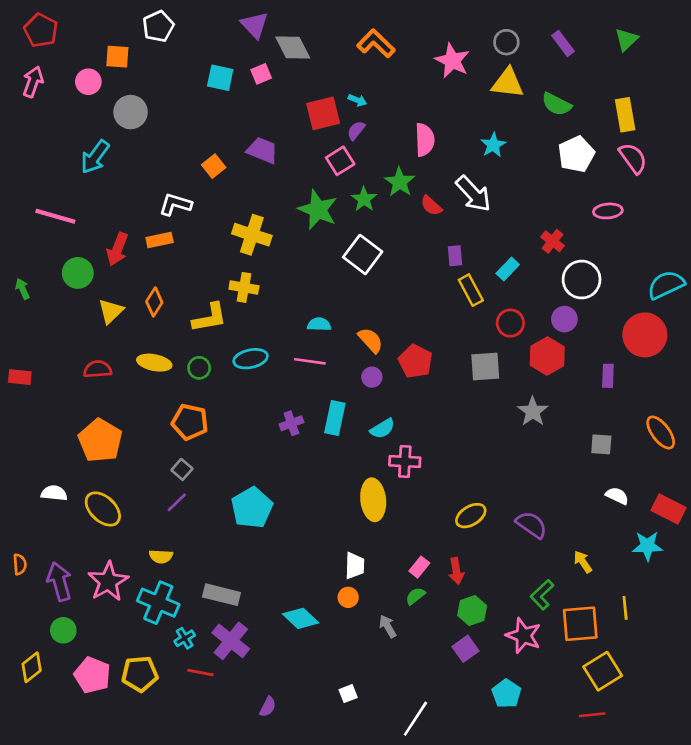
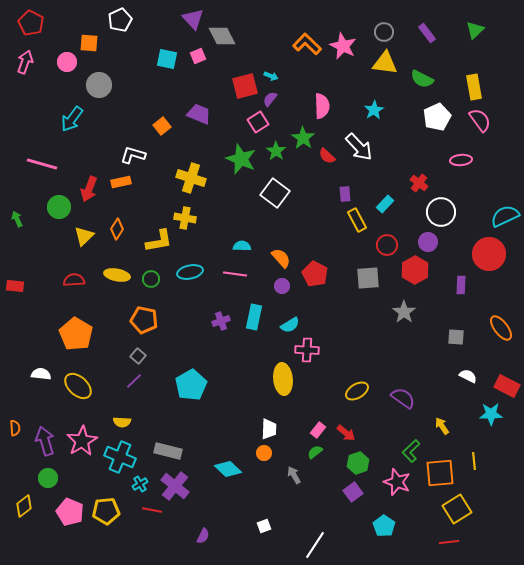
orange L-shape: (376, 43) -> (307, 44), moved
red arrow: (456, 571) -> (346, 433), turned -42

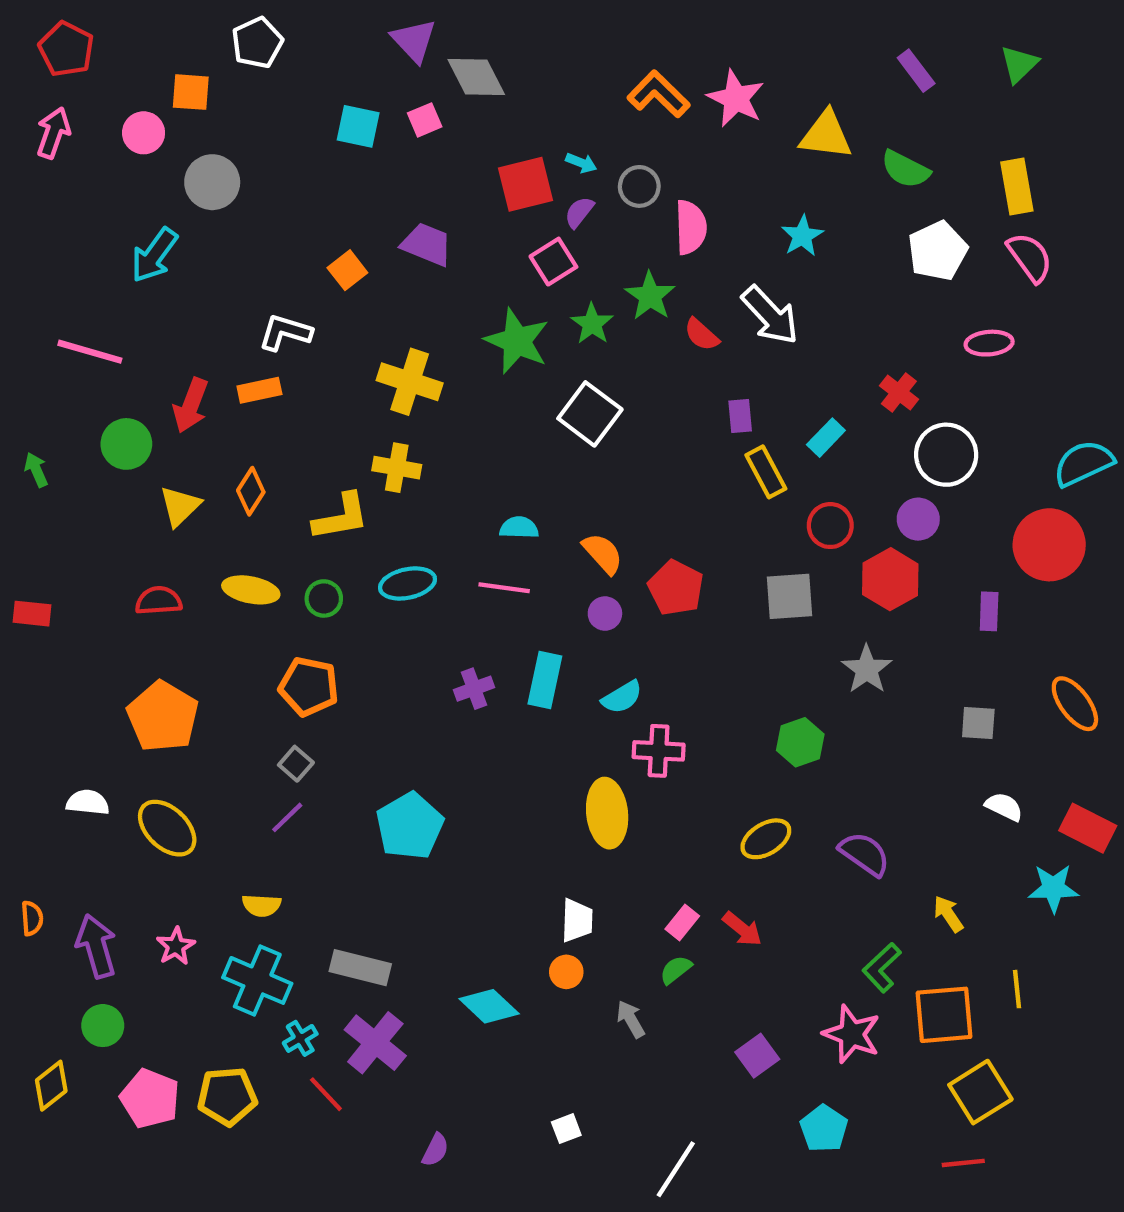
gray circle: (384, 32) -> (639, 186), moved
pink star: (82, 441) -> (176, 946), size x0.6
green hexagon: (358, 463) -> (800, 742), moved
red line: (152, 510) -> (326, 1094), turned 36

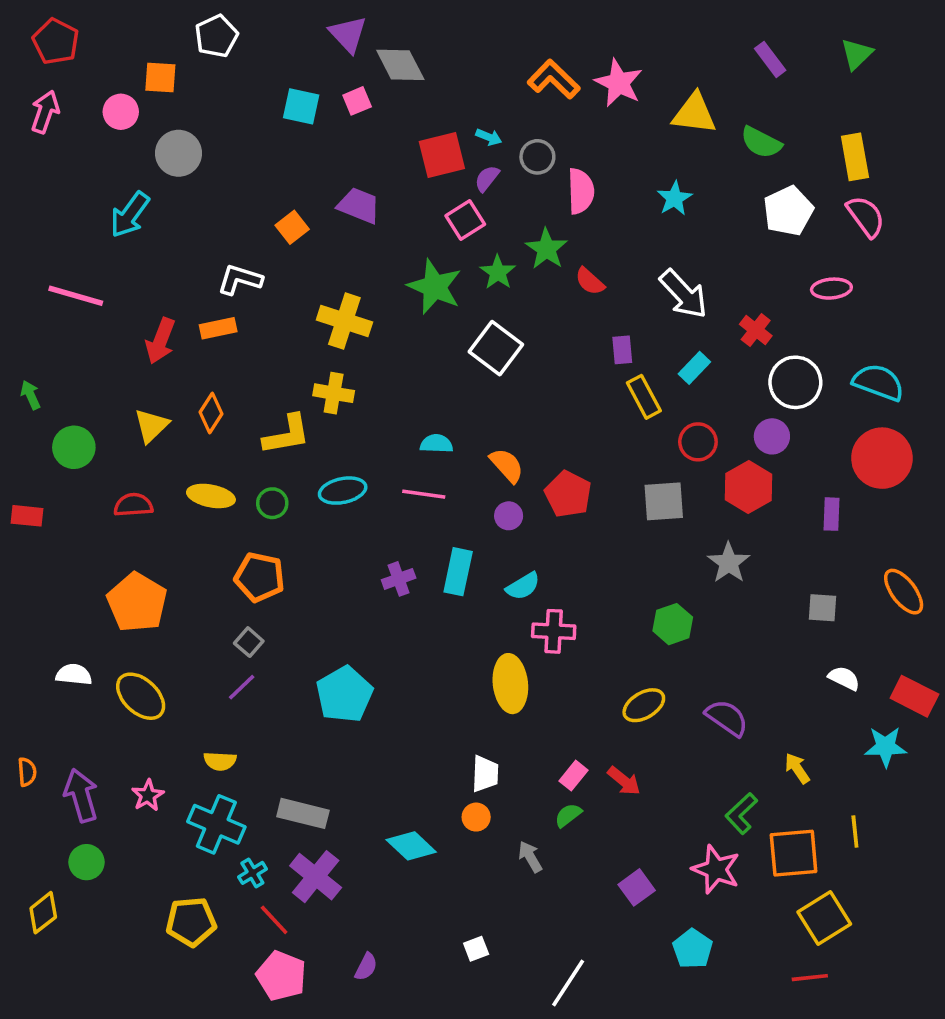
white arrow: (770, 315) -> (684, 294), moved
green circle: (126, 444) -> (74, 447), moved
cyan semicircle: (1083, 463) -> (878, 382), moved, turned 45
pink pentagon: (150, 1099) -> (281, 976), moved

